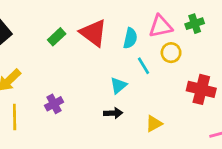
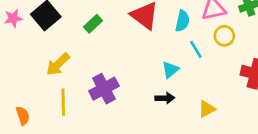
green rectangle: (57, 37) -> (93, 24), moved
purple cross: (54, 104) -> (104, 89), size x1.5

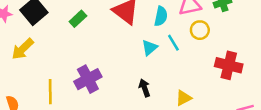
yellow arrow: (58, 64) -> (23, 49), moved
cyan triangle: (170, 70) -> (150, 48), moved
black arrow: (165, 98) -> (145, 88), turned -108

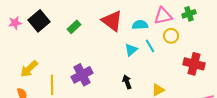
cyan semicircle: (161, 16) -> (140, 25), turned -105
yellow arrow: (23, 49) -> (29, 69), moved

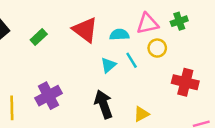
black arrow: (127, 82) -> (103, 104), size x1.6

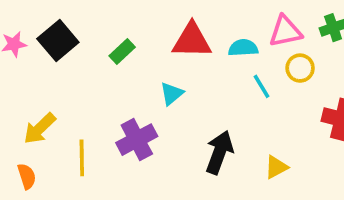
red triangle: (85, 30) -> (192, 41), turned -36
cyan triangle: (108, 65) -> (172, 94), moved
black arrow: (103, 104) -> (219, 152), turned 40

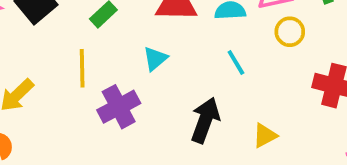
cyan line: (262, 86) -> (236, 62), moved
yellow line: (82, 158) -> (82, 68), moved

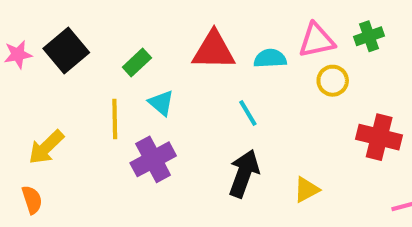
cyan triangle: (155, 59) -> (161, 103), moved, turned -40
cyan line: (236, 62) -> (248, 113), moved

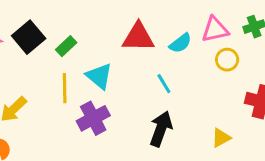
cyan semicircle: (270, 58) -> (180, 43), turned 145
green rectangle: (137, 62) -> (66, 46), moved
cyan triangle: (161, 103) -> (99, 76), size x1.4
yellow triangle: (306, 190) -> (221, 138), moved

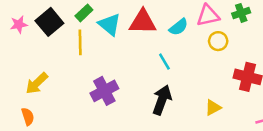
green rectangle: (66, 46) -> (84, 13), moved
cyan triangle: (99, 76) -> (110, 24), moved
yellow line: (65, 88) -> (80, 42), moved

